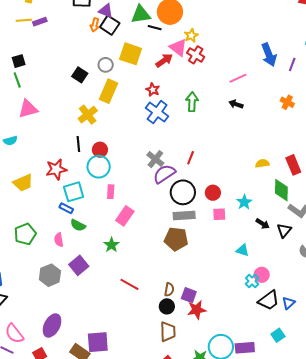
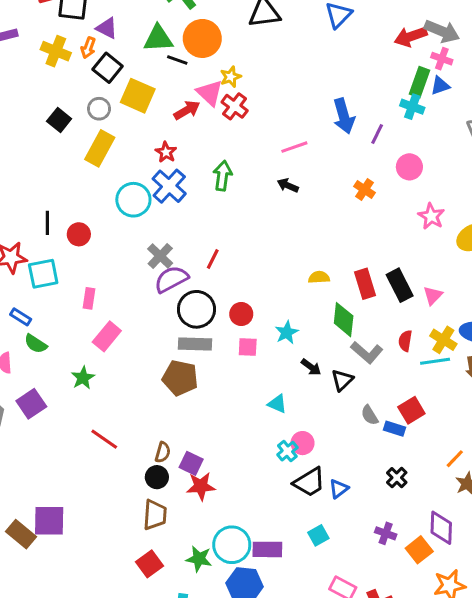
black square: (110, 25) -> (108, 68), moved
yellow cross: (88, 115) -> (56, 51), moved, turned -36
cyan circle: (99, 167) -> (133, 200), moved
cyan square: (74, 192) -> (43, 274), moved

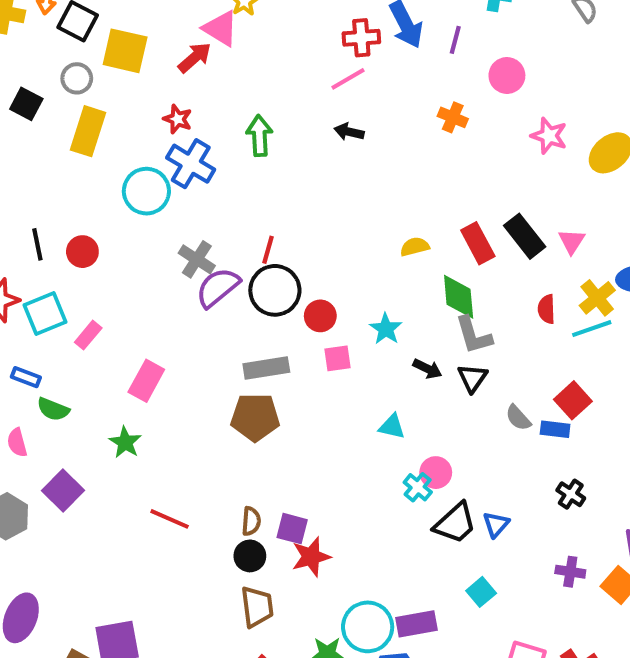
red cross: (235, 106) -> (361, 38), moved, turned -30
pink rectangle: (89, 298) -> (88, 335), moved, turned 42
black circle: (196, 309) -> (275, 290), moved
yellow cross: (443, 340) -> (597, 298), turned 30
gray L-shape: (367, 352) -> (474, 335), moved, turned 44

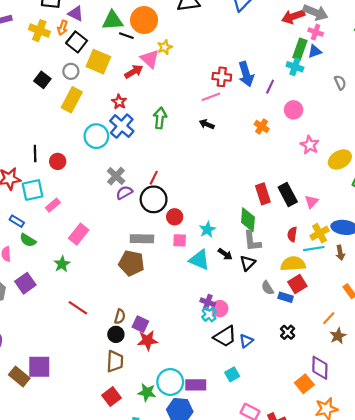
yellow semicircle: (415, 247) -> (293, 264), moved, size x1.6
purple semicircle: (218, 287) -> (124, 193), size x0.7
cyan triangle: (392, 427) -> (199, 260), moved, size x1.5
purple cross: (570, 572) -> (208, 302), moved

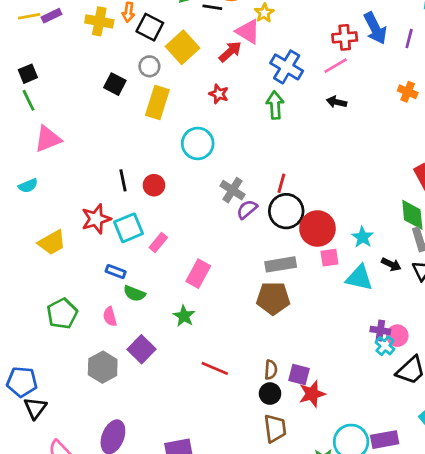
yellow square: (98, 62) -> (183, 47), turned 35
blue cross: (122, 126) -> (287, 67), moved
red circle: (175, 217) -> (317, 229), size x1.6

